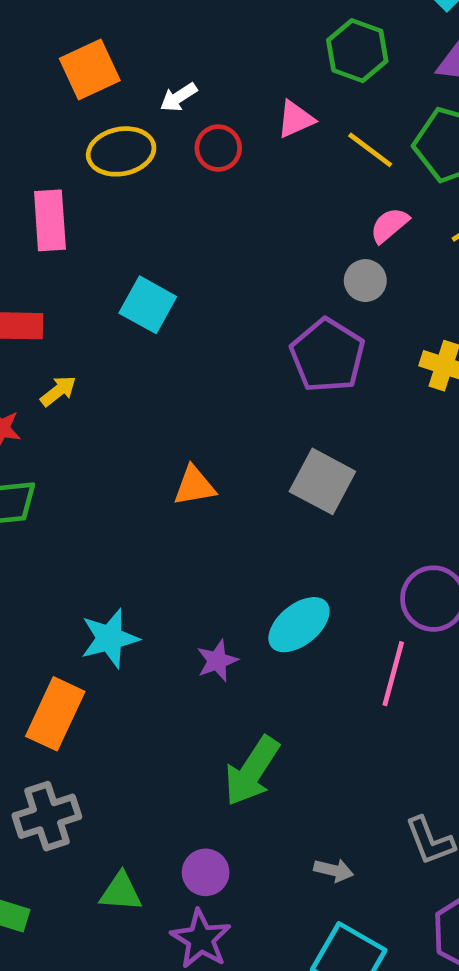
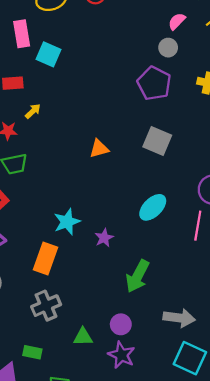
cyan square: (148, 305) -> (48, 54), moved
purple star: (217, 661) -> (104, 238), moved
gray arrow: (334, 870) -> (179, 318), size x1.8

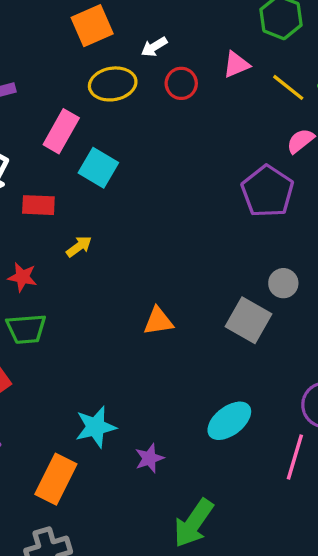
pink rectangle: (22, 34) -> (61, 131), turned 32
gray circle: (168, 48) -> (283, 283), moved
purple pentagon: (154, 83) -> (267, 191), moved
yellow arrow: (33, 111) -> (79, 246), moved

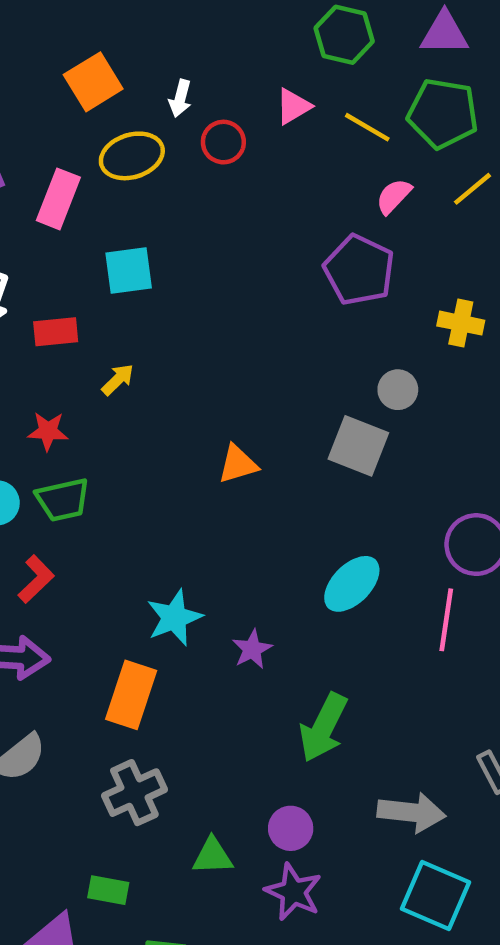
white arrow: (154, 47) -> (180, 98), turned -36
pink rectangle: (61, 131) -> (58, 199), moved
cyan square: (98, 168) -> (129, 271), turned -30

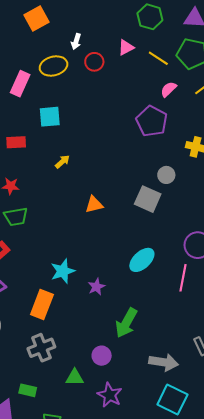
orange square: (93, 82) -> (37, 18), moved
yellow arrow: (118, 380) -> (62, 162), moved
purple circle: (291, 828) -> (102, 356), moved

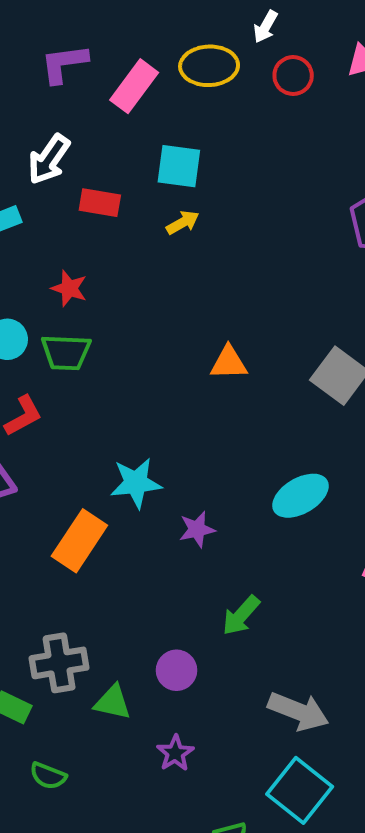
yellow arrow: (62, 162) -> (183, 223), moved
green arrow: (126, 323) -> (241, 615), size x0.7
gray cross: (41, 348) -> (59, 663), moved
purple star: (110, 395) -> (175, 753), size x0.7

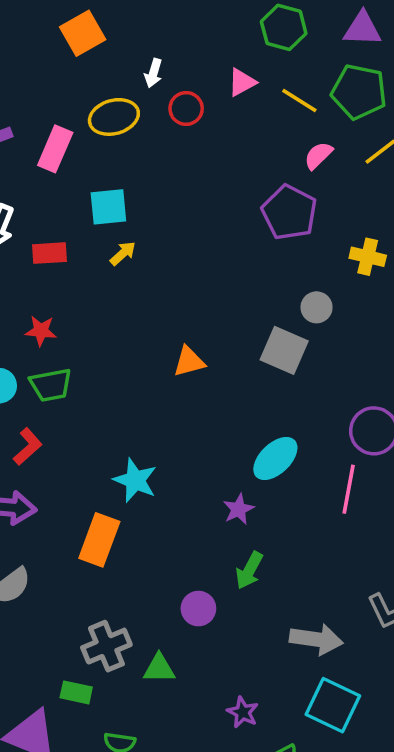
cyan star: (136, 483) -> (135, 480), turned -30
purple star: (197, 529) -> (239, 509), moved
purple circle: (177, 670) -> (198, 609), moved
purple star: (175, 753) -> (243, 712), moved

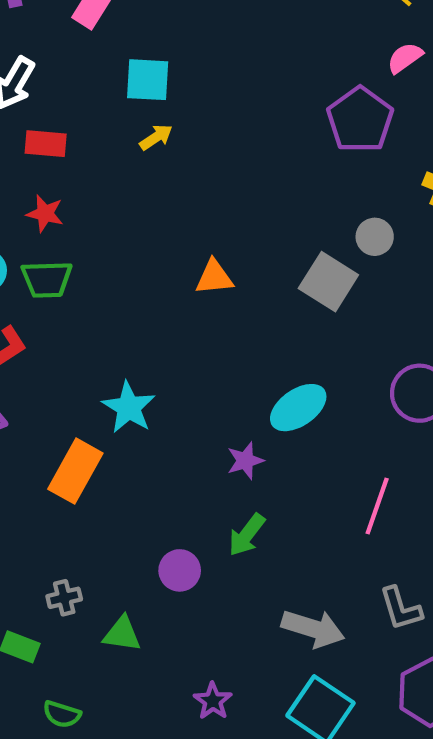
red rectangle: (50, 253) -> (46, 144), moved
pink line: (349, 489) -> (377, 506), moved
gray cross: (106, 646) -> (64, 598), size x0.6

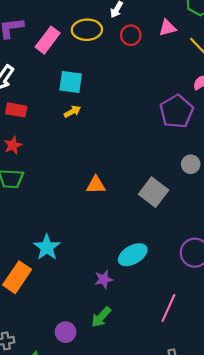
red star: (45, 214) -> (13, 145), turned 30
gray circle: (375, 237) -> (191, 164), moved

